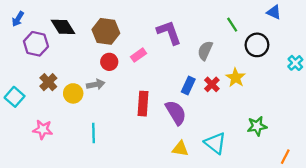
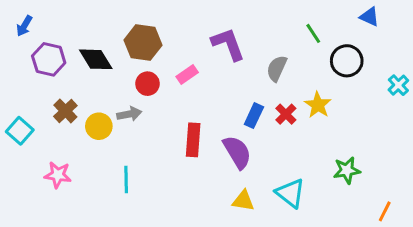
black diamond: (63, 27) -> (96, 59), moved

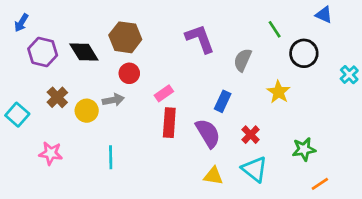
pink rectangle: (187, 74) -> (164, 93), moved
red cross: (286, 114) -> (251, 135), moved
orange line: (385, 211) -> (320, 184), moved, turned 30

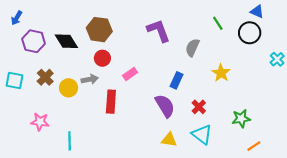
black circle: (304, 53) -> (250, 33), moved
cyan square: (17, 115) -> (15, 80), moved, turned -30
red rectangle: (169, 123) -> (111, 102), moved
cyan line: (111, 157) -> (70, 141), moved

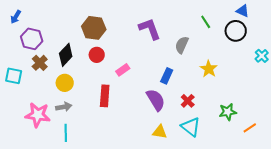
black diamond: (66, 41) -> (66, 55), moved, turned 75
brown cross: (45, 77) -> (40, 63), moved
gray arrow: (90, 79) -> (64, 107), moved
pink star: (40, 122) -> (38, 115), size x1.4
orange line: (254, 146) -> (250, 128), moved

